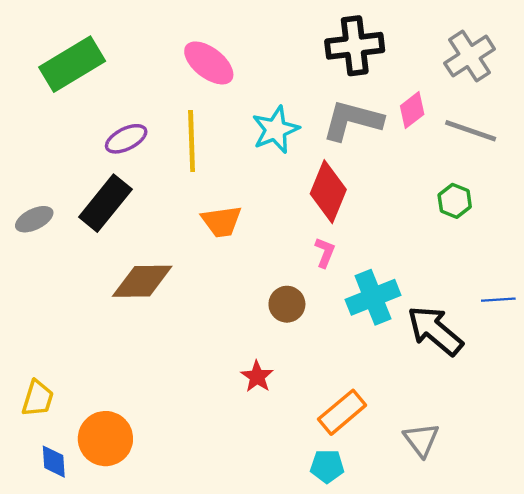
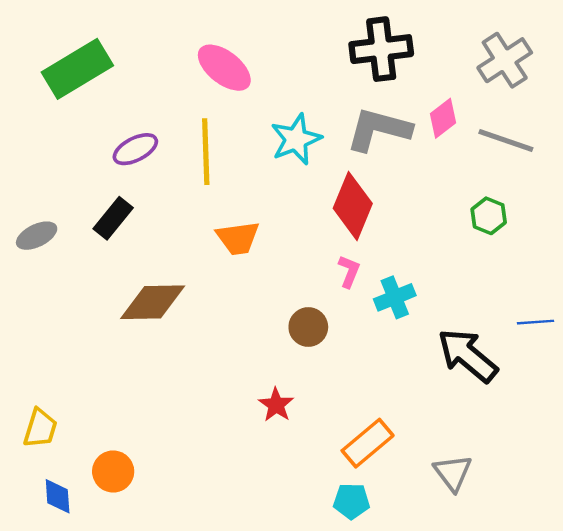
black rectangle: (105, 203) -> (113, 218), size x0.7
cyan cross: (373, 297) -> (395, 297), moved, size x0.7
orange circle: (105, 439) -> (113, 472), size x0.7

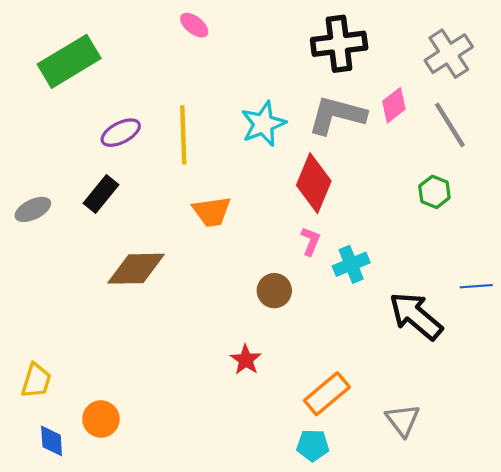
pink ellipse: (224, 68) -> (194, 25), moved, size x0.6
gray line: (506, 140) -> (450, 125), turned 39

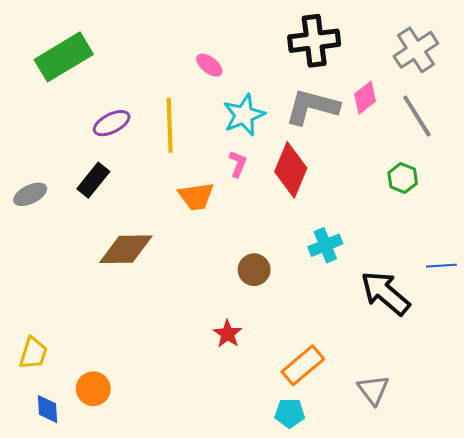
pink ellipse: (194, 25) -> (209, 65), moved
pink L-shape: (311, 241) -> (238, 164), moved

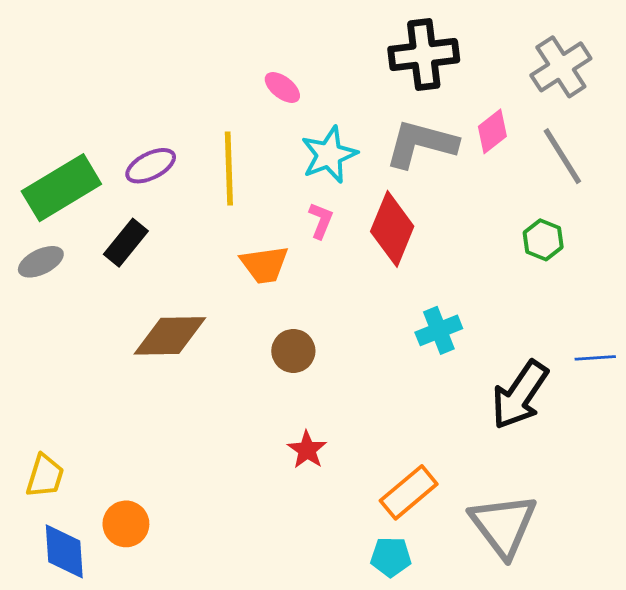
green rectangle: (64, 57) -> (61, 188), moved
brown circle: (254, 270) -> (293, 351), moved
black arrow: (385, 293) -> (520, 395), turned -96
gray triangle: (373, 390) -> (503, 525), size x1.6
blue diamond: (47, 409) -> (64, 551), size x1.4

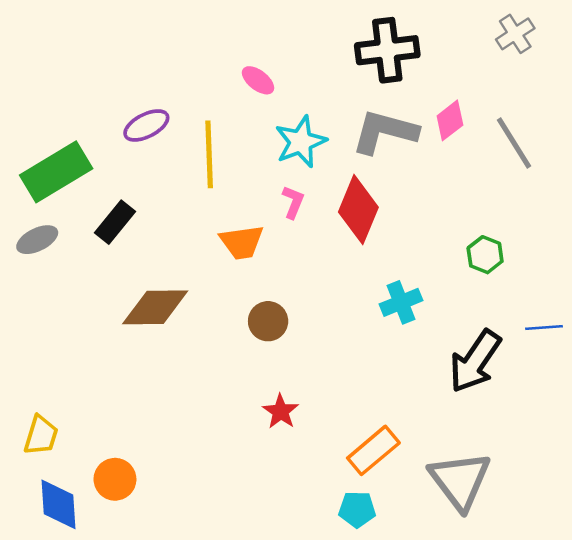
gray cross: (561, 67) -> (515, 34), moved, size x0.7
purple ellipse: (151, 166) -> (146, 125), moved
green hexagon: (543, 240) -> (485, 255), moved

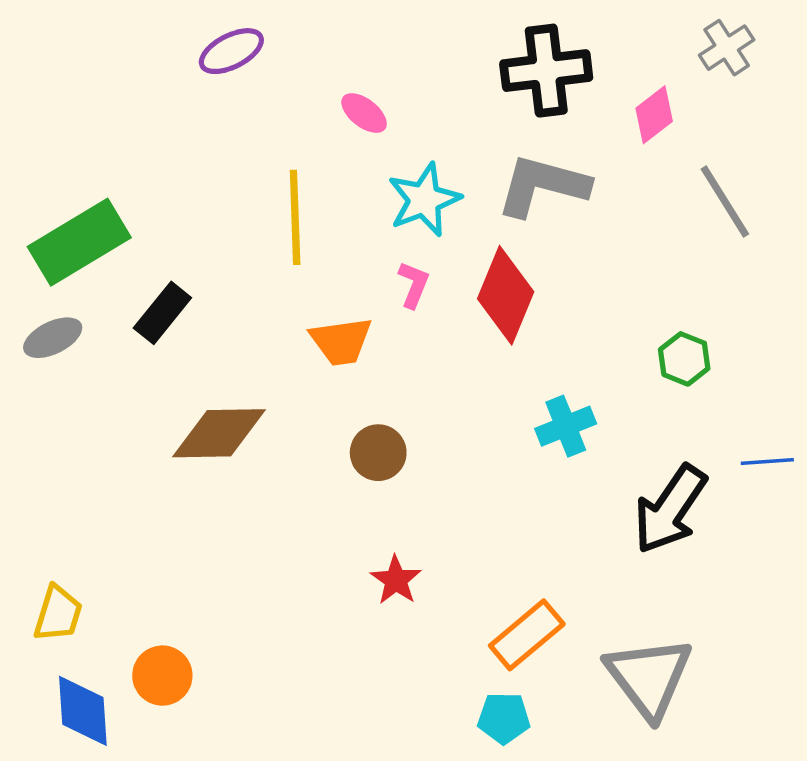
pink diamond: (450, 120) -> (654, 115), moved
purple ellipse: (146, 125) -> (231, 51), moved

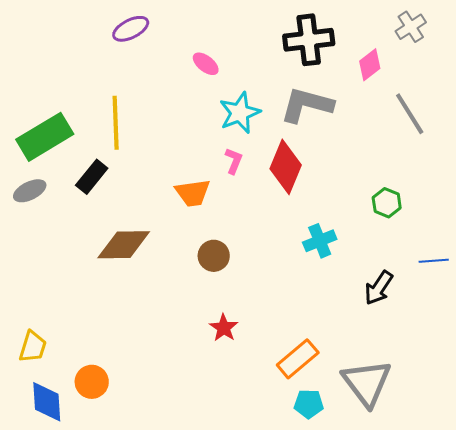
yellow line: (295, 217) -> (116, 123), moved
black arrow: (670, 509) -> (379, 288), size x0.7
cyan pentagon: (504, 718) -> (309, 404), moved

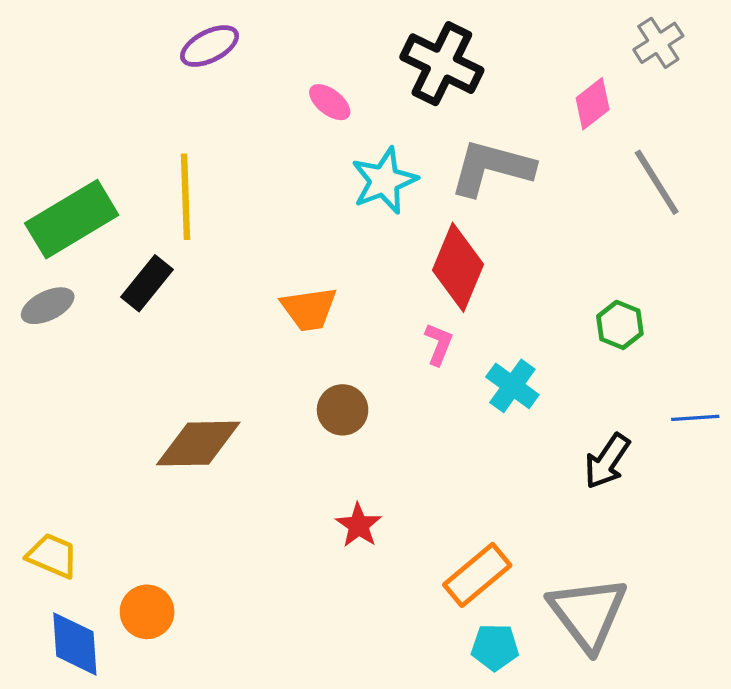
black cross: (309, 40) -> (442, 64), moved, turned 33
pink L-shape: (234, 161) -> (439, 344), moved
cyan cross: (320, 241) -> (512, 386), turned -32
brown diamond: (124, 245) -> (198, 444), moved
yellow trapezoid: (33, 347) -> (52, 556), turned -84

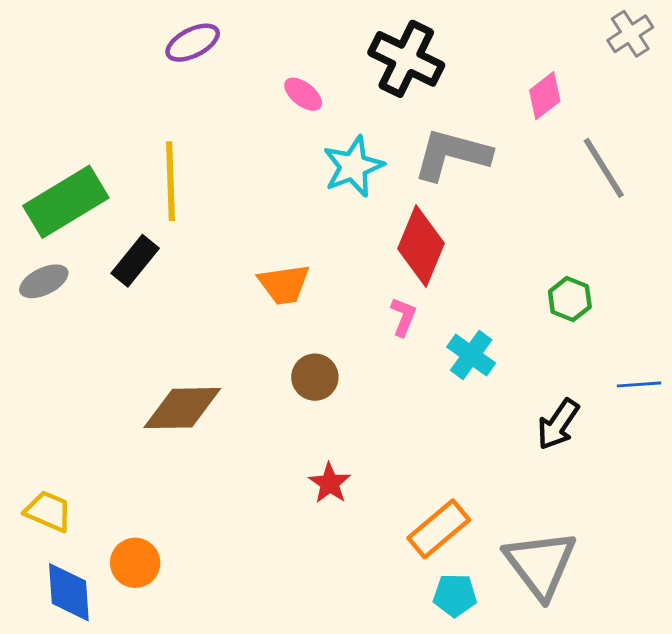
gray cross: (658, 43) -> (630, 34), moved

